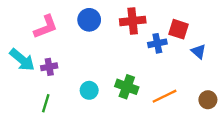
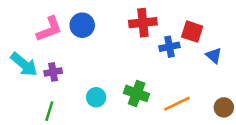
blue circle: (89, 20) -> (82, 25), moved

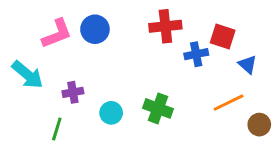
purple cross: (53, 72) -> (73, 92), moved
orange line: (177, 104) -> (228, 103), moved

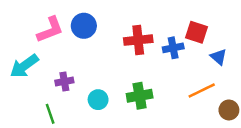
red cross: (165, 26) -> (138, 40), moved
cyan arrow: (27, 75) -> (24, 66), turned 104
green cross: (158, 108) -> (140, 96), turned -30
green line: (57, 129) -> (50, 114), turned -36

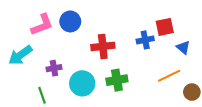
red square: (197, 32) -> (165, 27), turned -30
red cross: (138, 40) -> (103, 46), moved
cyan circle: (98, 100) -> (82, 83), size x1.5

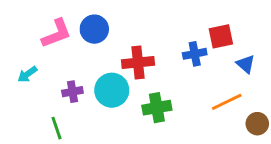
cyan arrow: (20, 55) -> (27, 74), size x0.6
cyan circle: (82, 83) -> (112, 90), moved

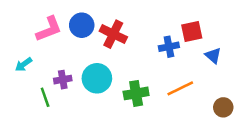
red cross: (138, 63) -> (113, 34), moved, turned 32
orange line: (227, 102) -> (180, 88), moved
green line: (56, 128) -> (45, 97), moved

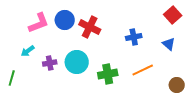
red square: (192, 32) -> (173, 15), moved, turned -30
cyan arrow: (24, 64) -> (28, 51), moved
green line: (45, 97) -> (12, 78), moved, turned 35

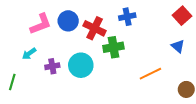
blue cross: (134, 37) -> (127, 17), moved
green cross: (108, 74) -> (113, 47), moved

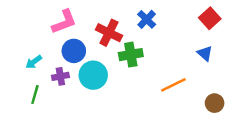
blue cross: (127, 17) -> (147, 19), turned -35
blue circle: (68, 21) -> (74, 51), moved
pink L-shape: (41, 24) -> (64, 22), moved
green line: (12, 82) -> (35, 95), moved

